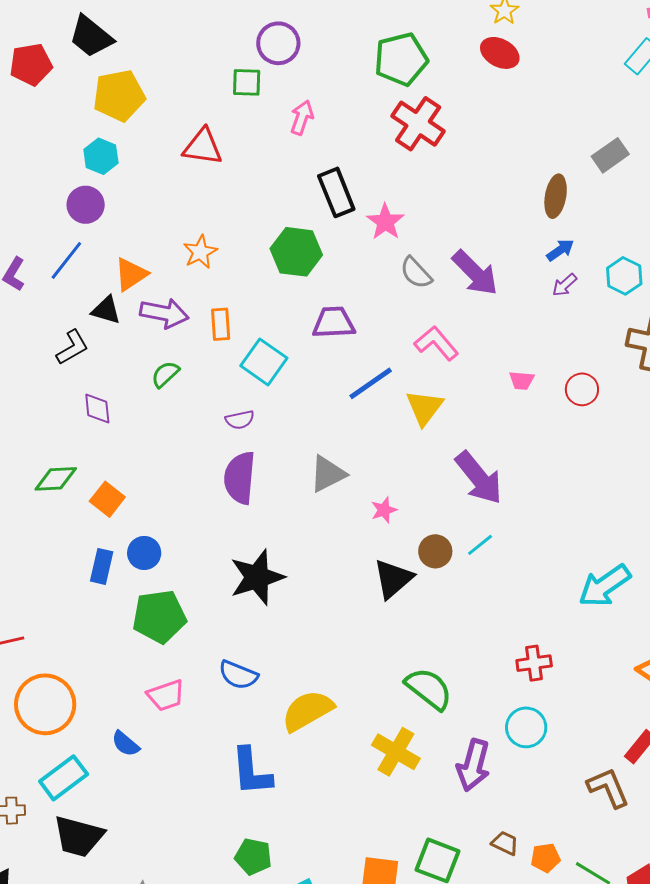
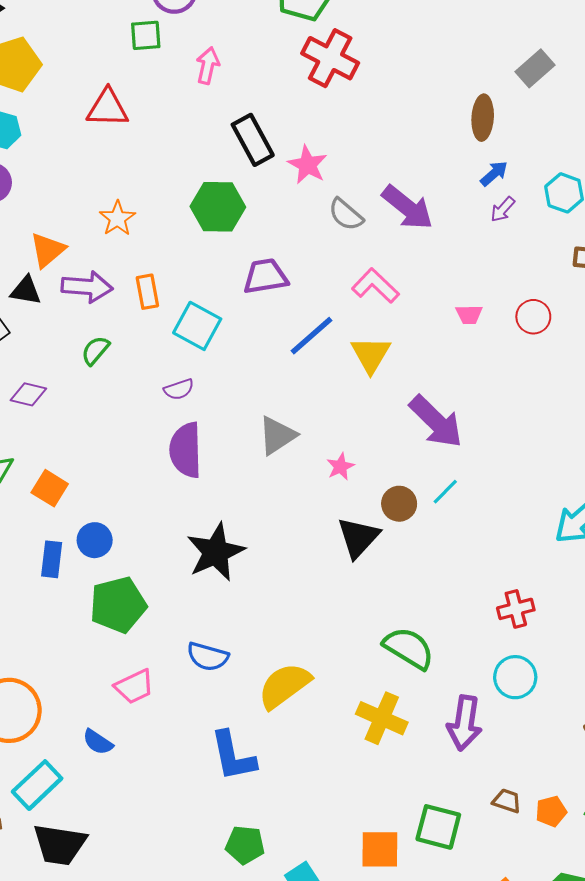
purple diamond: (97, 408) -> (28, 394), turned -64

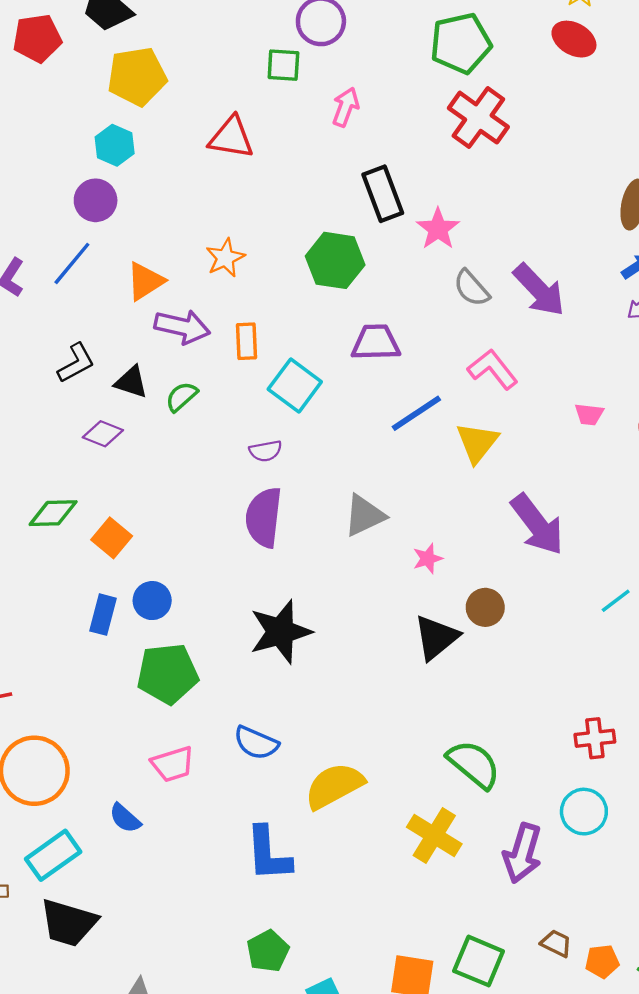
black triangle: (26, 290) -> (131, 382), moved
cyan line: (445, 492) -> (616, 601), moved
green pentagon: (245, 845) -> (268, 951), turned 30

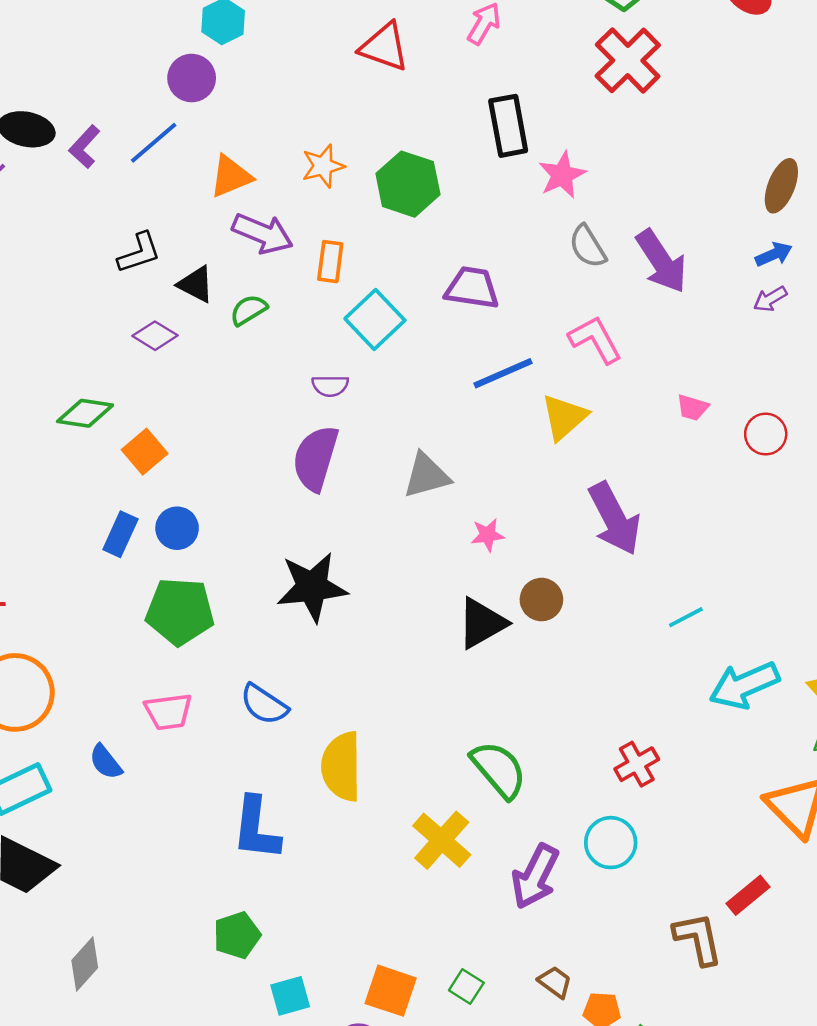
red triangle: (231, 138) -> (384, 47), moved
green hexagon: (335, 260) -> (408, 184), moved
red cross: (595, 738) -> (637, 764), turned -33
yellow semicircle: (334, 786) -> (341, 766), turned -72
green square: (479, 961) -> (466, 987), size x0.6

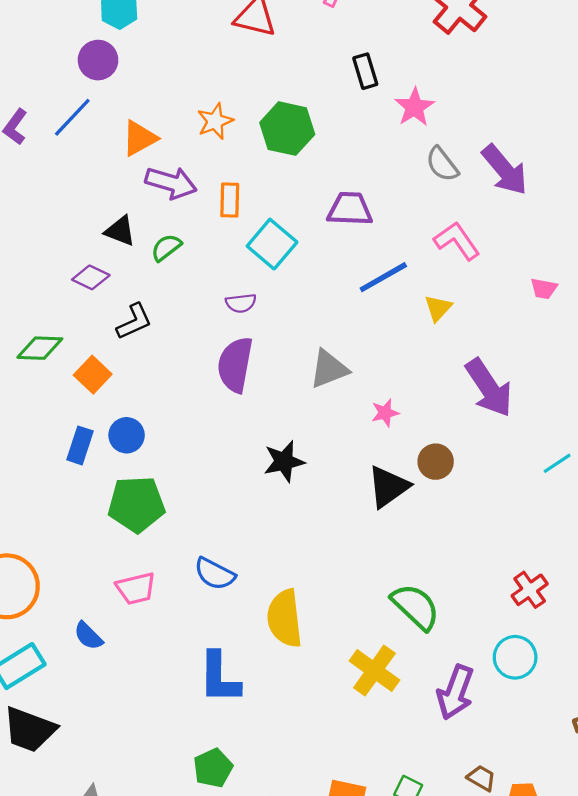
black rectangle: (508, 126) -> (365, 71), size x0.7
black L-shape: (139, 253) -> (134, 321), moved
yellow triangle: (564, 417) -> (438, 308), size x0.7
black star: (312, 587) -> (284, 461), moved, size x0.7

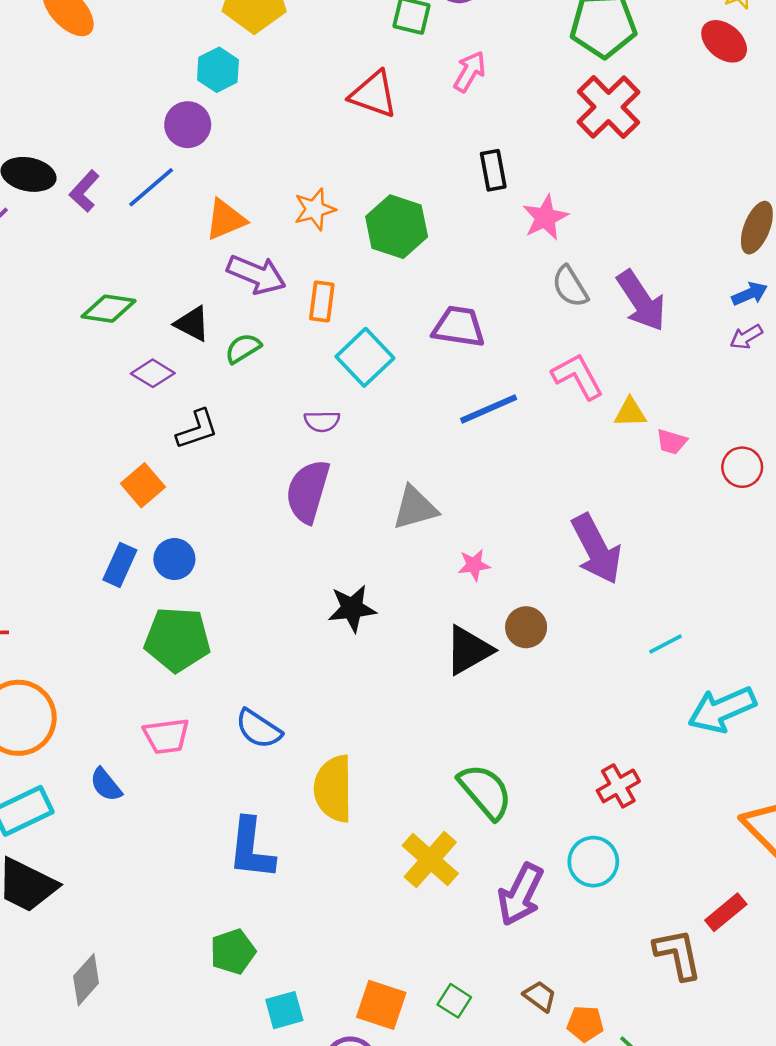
yellow triangle: (438, 308) -> (630, 412), moved, turned 40
green diamond: (40, 348) -> (109, 309), moved

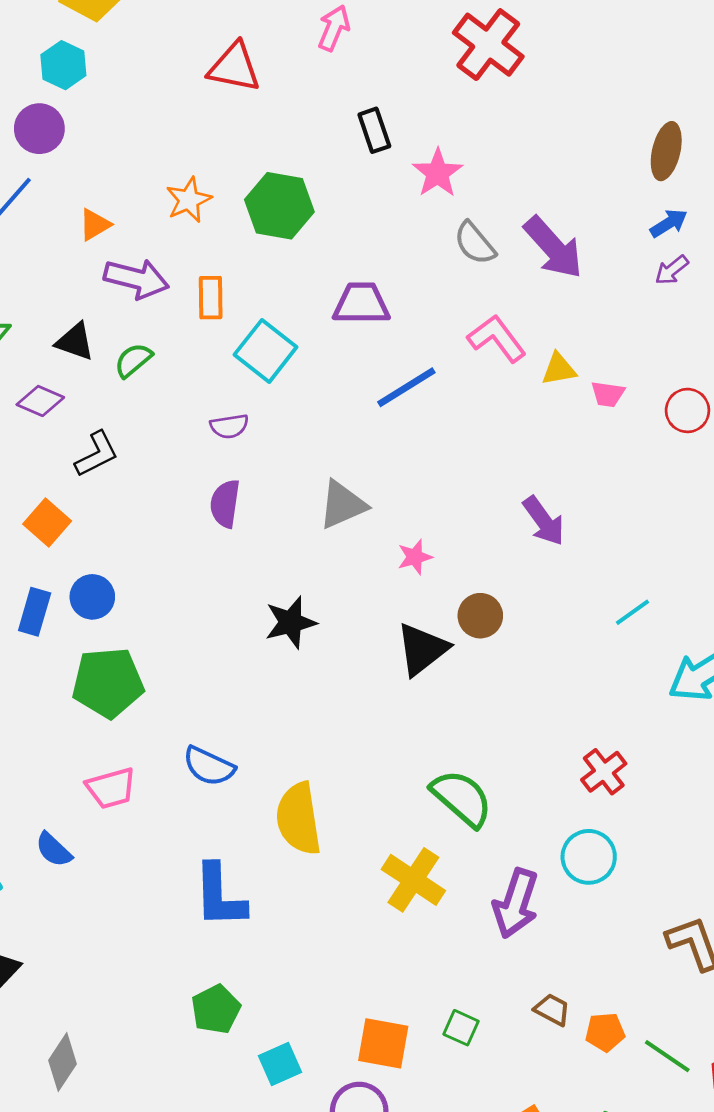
orange triangle: (226, 219) -> (95, 225), size x0.7
purple semicircle: (308, 491) -> (225, 504), size x0.7
purple arrow: (596, 549) -> (544, 521), size x0.7

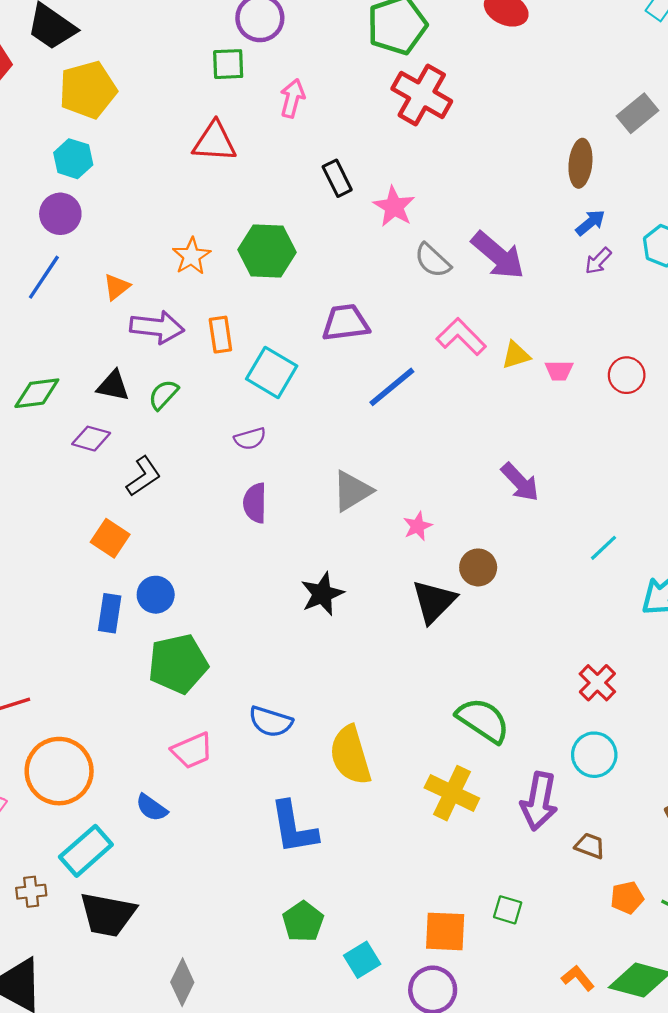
brown trapezoid: (552, 1010) -> (590, 846), moved

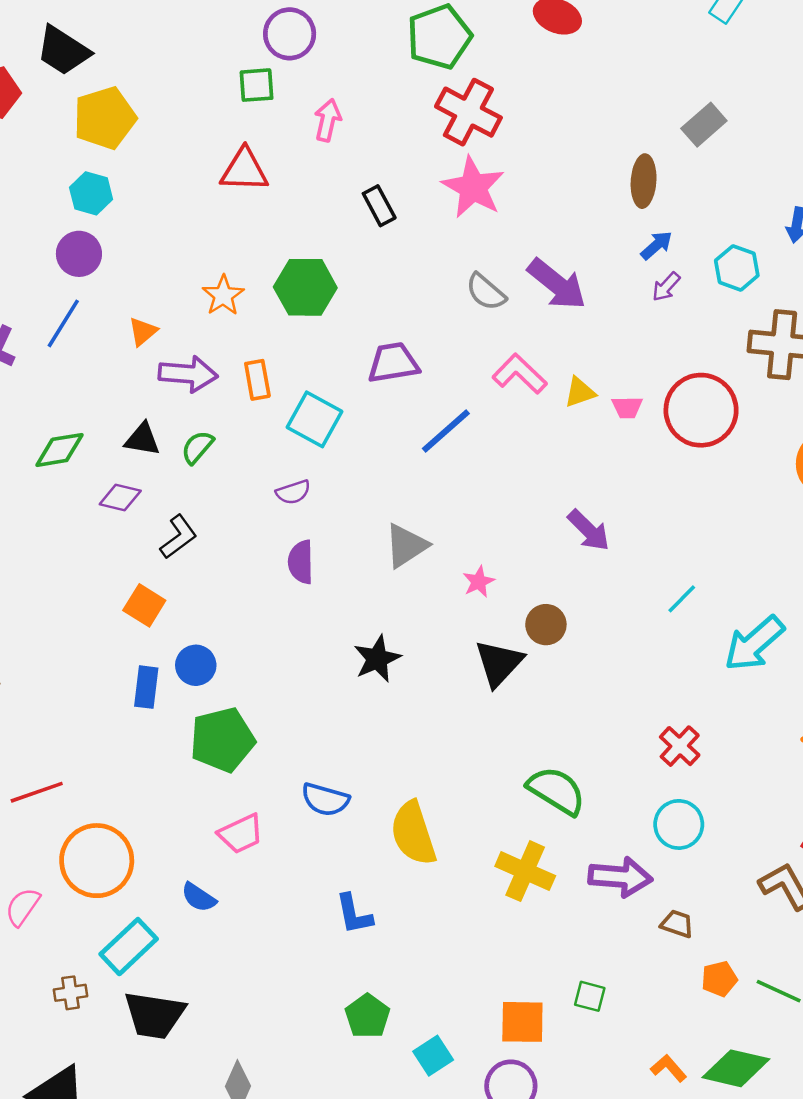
pink star: (394, 207) -> (473, 187), moved, size x1.4
red circle: (627, 375) -> (701, 410), size x1.8
purple arrow: (539, 801) -> (620, 877), turned -94
blue L-shape: (294, 828) -> (354, 914), size x0.7

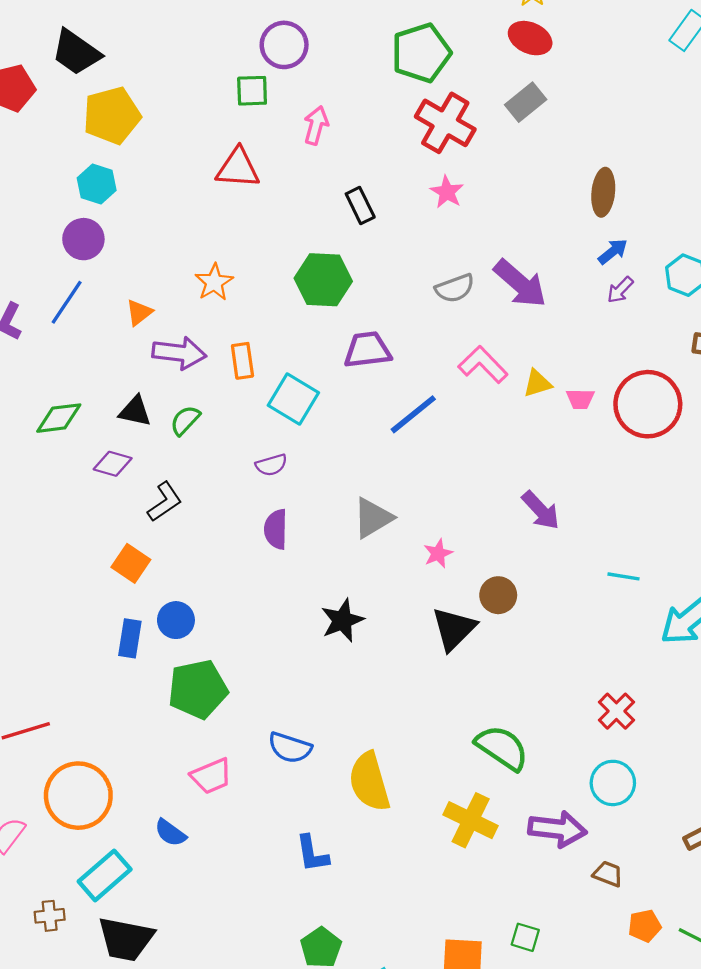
gray rectangle: (704, 125) -> (526, 102), moved
pink star: (473, 187) -> (447, 192), size x0.6
green hexagon: (305, 287) -> (323, 280), moved
gray semicircle: (486, 292) -> (455, 288), turned -63
cyan line: (682, 599) -> (624, 576), turned 52

